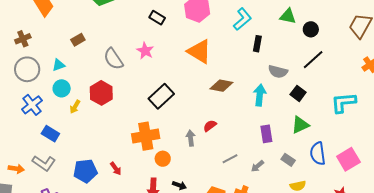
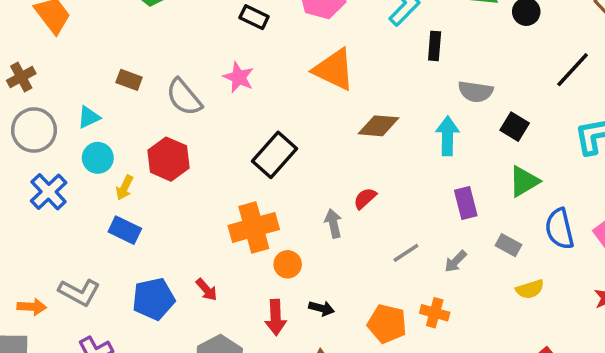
brown rectangle: (78, 40) -> (129, 80), moved, turned 56
black line: (313, 60) -> (573, 70), moved
blue rectangle: (50, 134) -> (125, 230), moved

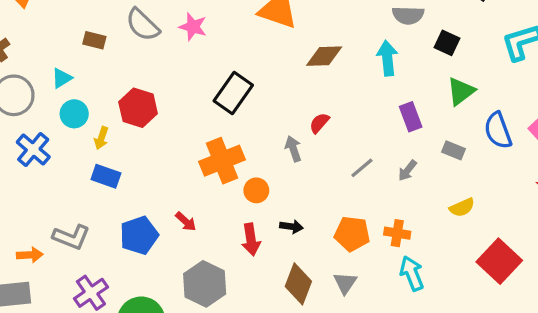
gray semicircle: (184, 97) -> (143, 25), moved
yellow semicircle: (530, 289) -> (462, 207), moved
orange cross: (435, 313) -> (397, 233), moved

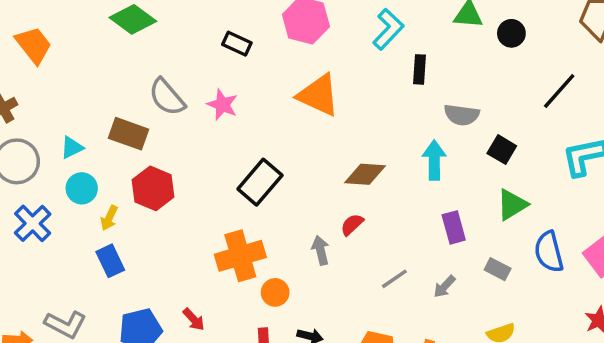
brown rectangle: (94, 40) -> (129, 134), moved, size x1.5
brown diamond: (324, 56) -> (365, 174), moved
blue rectangle: (106, 176) -> (110, 261), turned 40

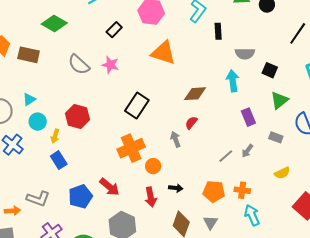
black rectangle: (237, 44) -> (114, 30), turned -63
brown rectangle: (129, 134) -> (29, 55), moved
gray line: (394, 279) -> (226, 156), moved
red arrow: (194, 319) -> (110, 187), size x1.5

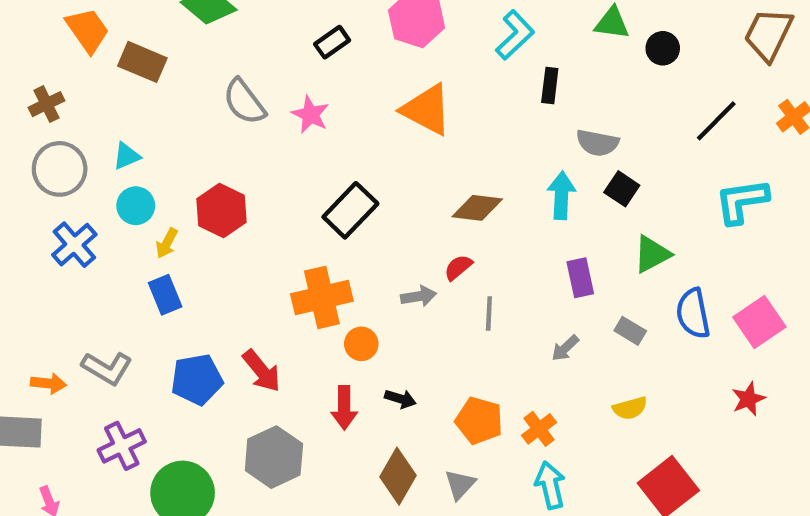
black square: (270, 70) -> (622, 189), moved
gray arrow: (175, 139) -> (419, 296), turned 91
gray line: (226, 156) -> (489, 313), moved, turned -56
orange cross: (242, 190) -> (539, 429), turned 35

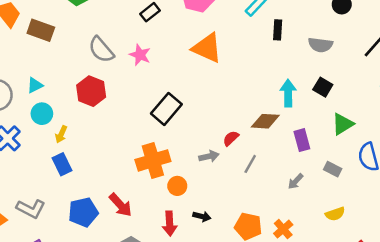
gray semicircle: (597, 143) -> (320, 45), moved
brown diamond: (477, 208) -> (265, 121), moved
red hexagon: (221, 211) -> (91, 91), moved
gray line: (489, 313) -> (250, 164), turned 30

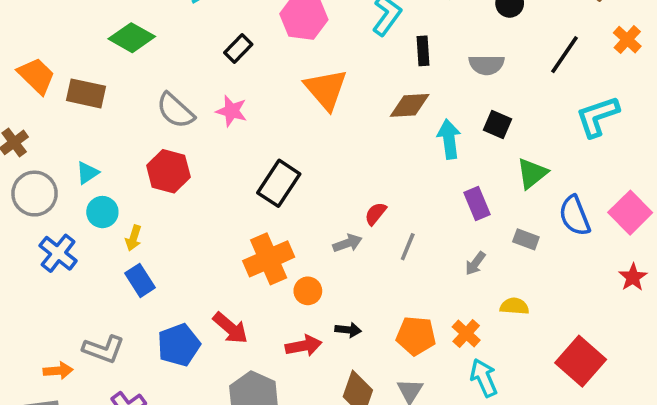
orange triangle: (207, 48) -> (326, 89), turned 32
brown diamond: (265, 121) -> (410, 105), moved
yellow semicircle: (335, 214) -> (514, 306), moved, turned -150
red arrow: (170, 224) -> (304, 346), turned -90

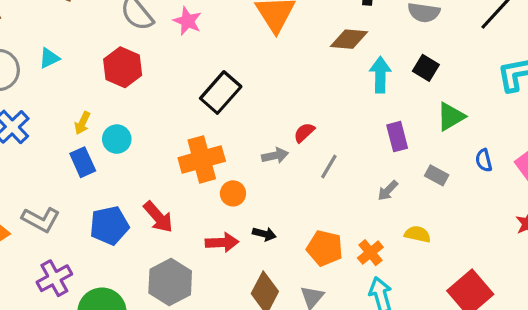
cyan circle: (102, 212) -> (117, 139), moved
blue semicircle: (575, 216) -> (484, 160), size x0.6

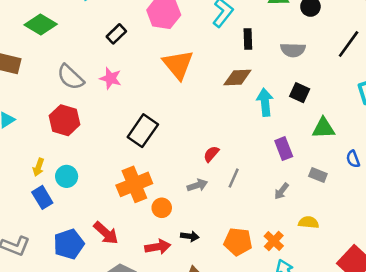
green triangle: (451, 117) -> (323, 128), turned 35
gray arrow: (275, 156) -> (197, 185), moved

